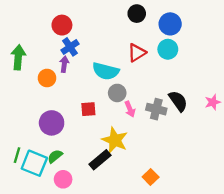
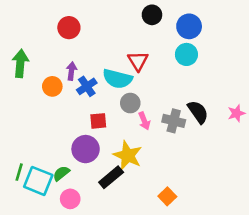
blue cross: (70, 47) -> (87, 86), moved
red triangle: (137, 53) -> (138, 61), moved, turned -30
purple circle: (52, 123) -> (86, 149), moved

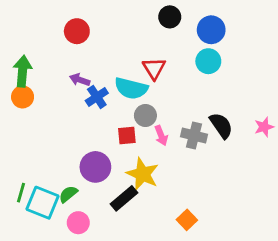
purple arrow: (71, 71) -> (80, 80), turned -78
orange circle: (52, 86) -> (23, 97), moved
red square: (98, 121) -> (127, 136), moved

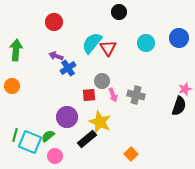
blue circle: (211, 30) -> (179, 38), moved
cyan semicircle: (131, 88) -> (92, 43), moved, turned 115
orange circle: (23, 97) -> (12, 86), moved
black semicircle: (221, 126) -> (179, 106), moved, turned 54

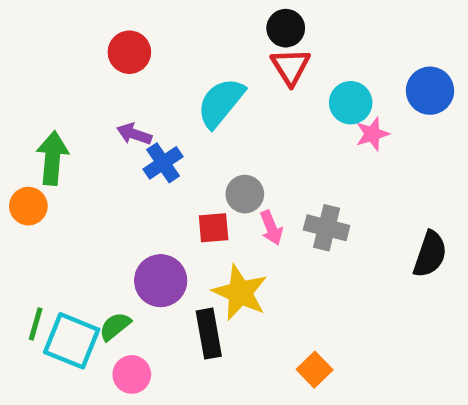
red triangle: (108, 48) -> (291, 67), moved
green arrow: (16, 50) -> (52, 158), moved
pink star: (185, 89) -> (372, 134), moved
black rectangle: (87, 139) -> (209, 334), turned -60

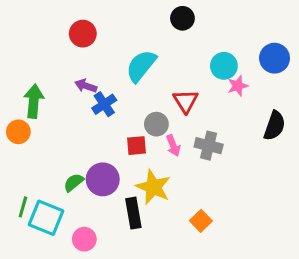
red triangle: (291, 67) -> (186, 101), moved
black semicircle: (430, 254) -> (275, 126), moved
green semicircle: (115, 326) -> (74, 182), moved
orange square: (315, 370) -> (201, 221), moved

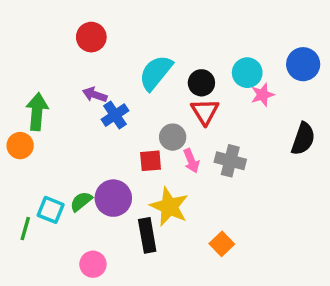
black circle: (182, 18) -> (201, 83), moved
cyan square: (46, 218) -> (51, 210), moved, size x0.7

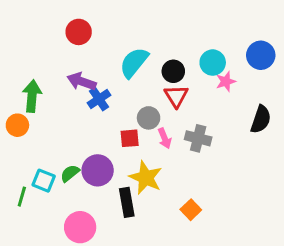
purple arrow: (95, 95) -> (82, 81), size x1.4
pink circle: (93, 264) -> (80, 227), size x1.4

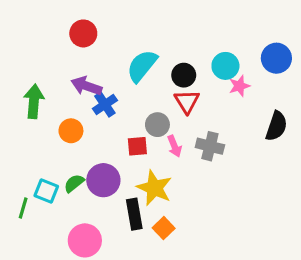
orange circle: (17, 125) -> (71, 131), moved
orange square: (191, 210) -> (164, 228), moved

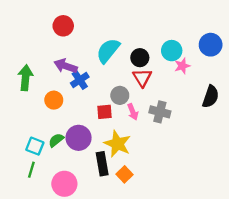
green line: (23, 208) -> (31, 170), moved

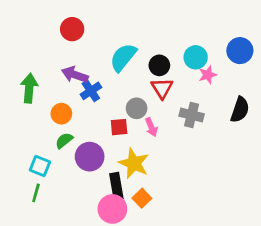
gray cross: (160, 112) -> (192, 115), moved
green semicircle: (56, 140) -> (64, 141), moved
pink circle: (64, 184) -> (112, 209), moved

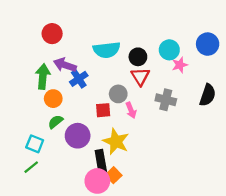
red circle: (72, 29) -> (52, 34), moved
cyan semicircle: (123, 57) -> (107, 50), turned -136
green arrow: (29, 88) -> (43, 77), moved
green line: (36, 193) -> (31, 167), turned 35
orange square: (142, 198) -> (114, 175), moved

